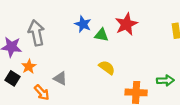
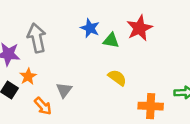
gray triangle: (60, 78) -> (64, 90), turned 40

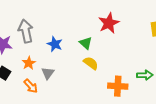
blue star: (90, 28) -> (55, 44), moved
green triangle: (111, 40) -> (86, 43), moved, turned 32
orange star: (28, 76) -> (29, 63), moved

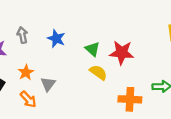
red star: (109, 23) -> (122, 53), moved, turned 30
gray arrow: (26, 31) -> (22, 35), size x0.6
blue star: (55, 44) -> (56, 39), moved

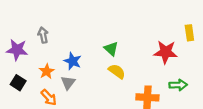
blue star: (56, 39) -> (73, 61), moved
red star: (122, 53) -> (166, 52), moved

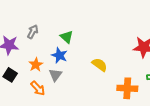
gray arrow: (43, 35) -> (33, 32), turned 40
green triangle: (111, 49) -> (67, 37), moved

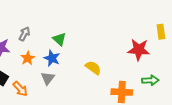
orange star: (36, 65) -> (28, 58), moved
orange arrow: (38, 88) -> (20, 89), moved

